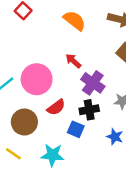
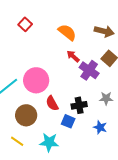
red arrow: (73, 61) -> (73, 56), moved
purple cross: (93, 83) -> (89, 70), moved
red semicircle: (56, 107) -> (52, 103), turned 98

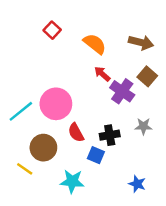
red square: (25, 24) -> (52, 30), moved
blue star: (100, 127) -> (137, 184), moved
yellow line: (17, 141) -> (25, 169), moved

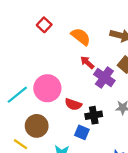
red semicircle: (76, 133) -> (73, 104), moved, turned -42

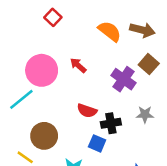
orange semicircle: (81, 37) -> (110, 31), moved
red arrow: (87, 62) -> (78, 65), moved
pink circle: (47, 88) -> (42, 70), moved

